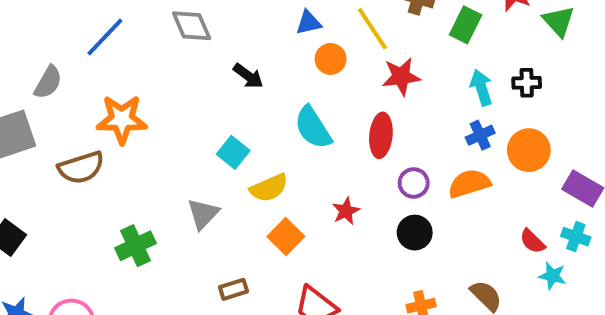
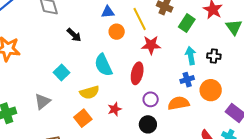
yellow semicircle: (269, 188) -> (89, 92), moved

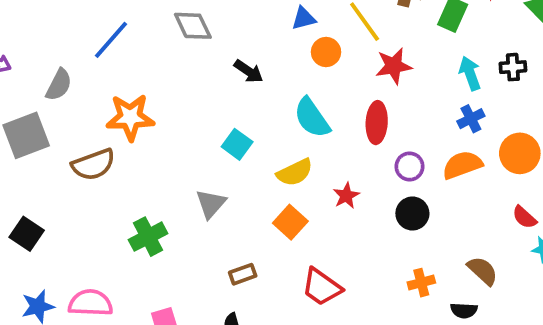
orange circle: (211, 90) -> (520, 153), moved

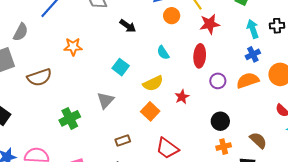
orange star: (130, 117) -> (73, 47), moved, size x0.7
cyan semicircle: (312, 118) -> (163, 53), size x0.6
black circle: (412, 213) -> (220, 121), moved

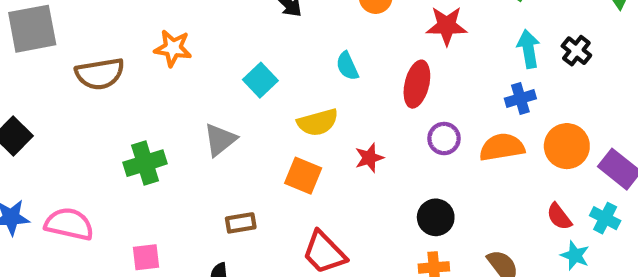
black cross: (277, 26) -> (576, 51), turned 32
orange star: (73, 47) -> (173, 48), moved
orange square: (150, 111) -> (303, 176), turned -30

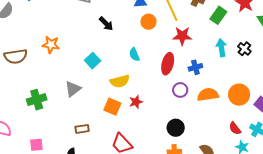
blue cross: (520, 98) -> (195, 67), moved
red star: (369, 158) -> (136, 102), moved

